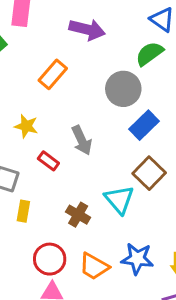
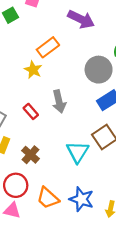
yellow star: (26, 126) -> (33, 70), moved
brown cross: (78, 215) -> (31, 155), moved

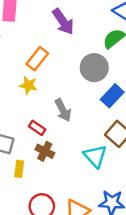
purple arrow: (81, 19) -> (63, 22), turned 44
brown cross: (31, 155) -> (45, 151), moved

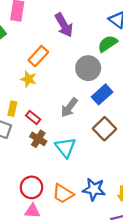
gray arrow: (63, 110) -> (69, 108), moved, turned 60
cyan triangle: (95, 156) -> (65, 147), moved
yellow rectangle: (19, 169) -> (12, 109), moved

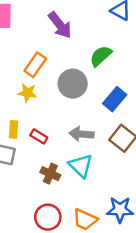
green semicircle: (108, 44) -> (101, 56), moved
gray circle: (88, 68) -> (73, 84), moved
gray arrow: (69, 108) -> (81, 134), moved, turned 66
brown cross: (38, 139) -> (50, 174), moved

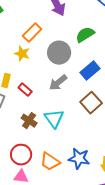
gray arrow: (81, 134) -> (58, 83), moved, turned -54

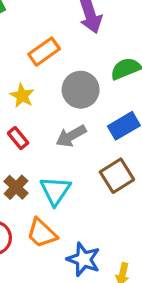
yellow star: (22, 54) -> (22, 96), moved
orange trapezoid: (50, 162) -> (42, 233), moved

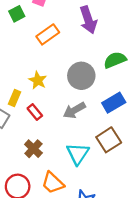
orange rectangle: (44, 52) -> (48, 34), moved
cyan triangle: (55, 191) -> (78, 154), moved

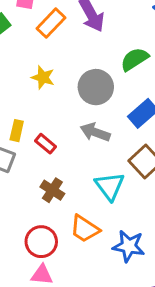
orange rectangle: (48, 34) -> (51, 23), moved
yellow star: (38, 80) -> (43, 77), moved
gray arrow: (74, 110) -> (95, 132), turned 60

